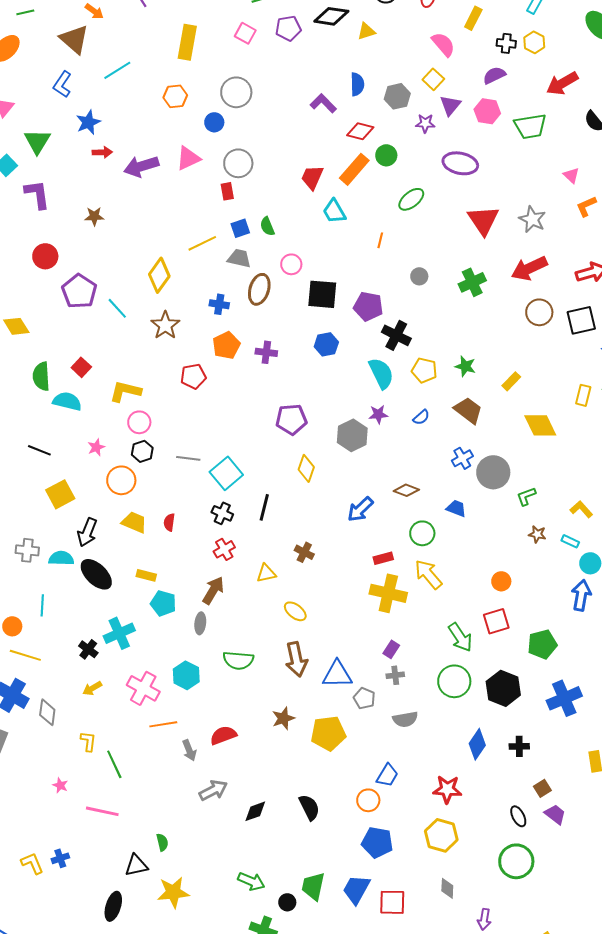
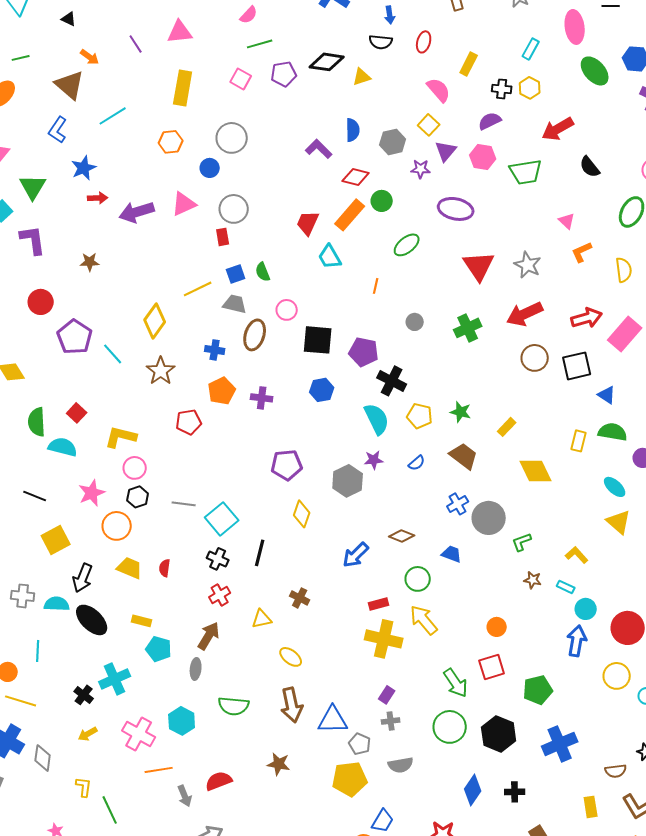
pink star: (96, 447) -> (92, 493), size x1.5
brown star: (283, 718) -> (279, 764), turned 30
yellow pentagon: (328, 733) -> (350, 779), moved

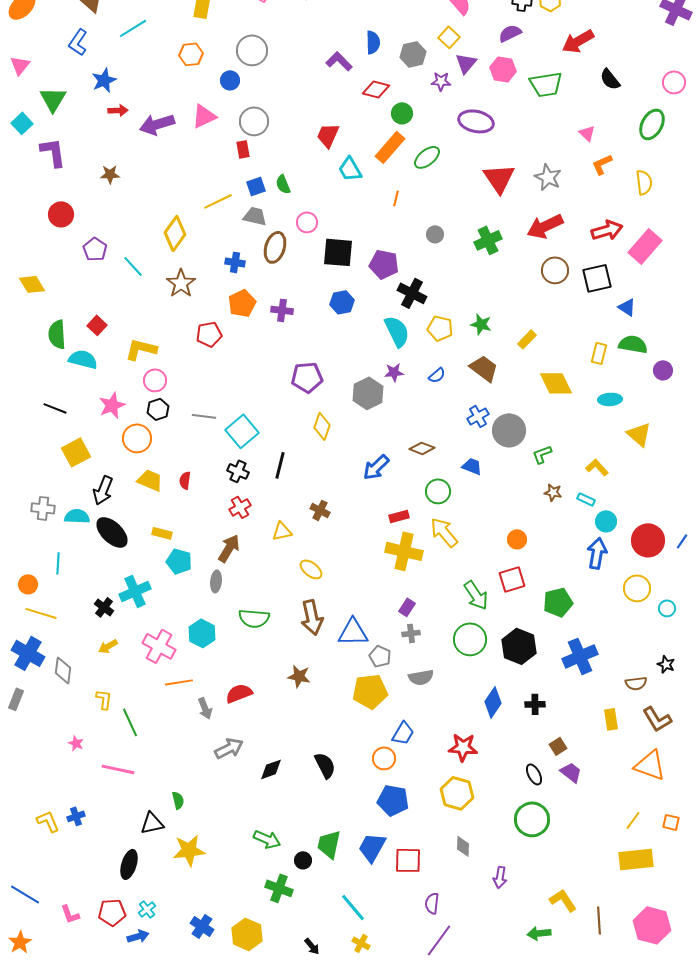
orange rectangle: (350, 215) -> (390, 147), moved
purple pentagon: (75, 337) -> (95, 249), size x0.7
cyan ellipse: (615, 487) -> (610, 399), moved, turned -45

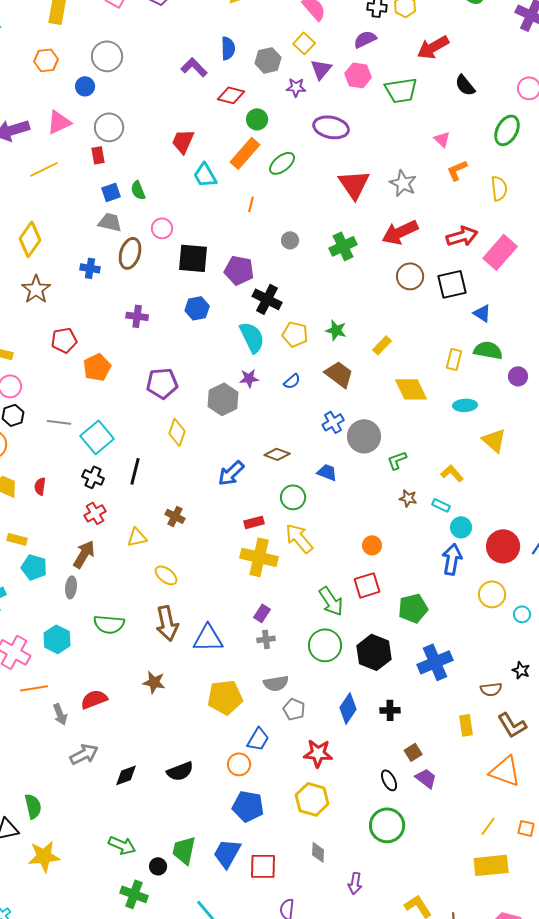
yellow line: (218, 201) -> (44, 169), moved
orange pentagon: (242, 303) -> (97, 367), moved
gray pentagon: (380, 656) -> (294, 709), moved
black semicircle: (325, 765) -> (180, 771), turned 96
green semicircle: (178, 800) -> (33, 806), size x1.4

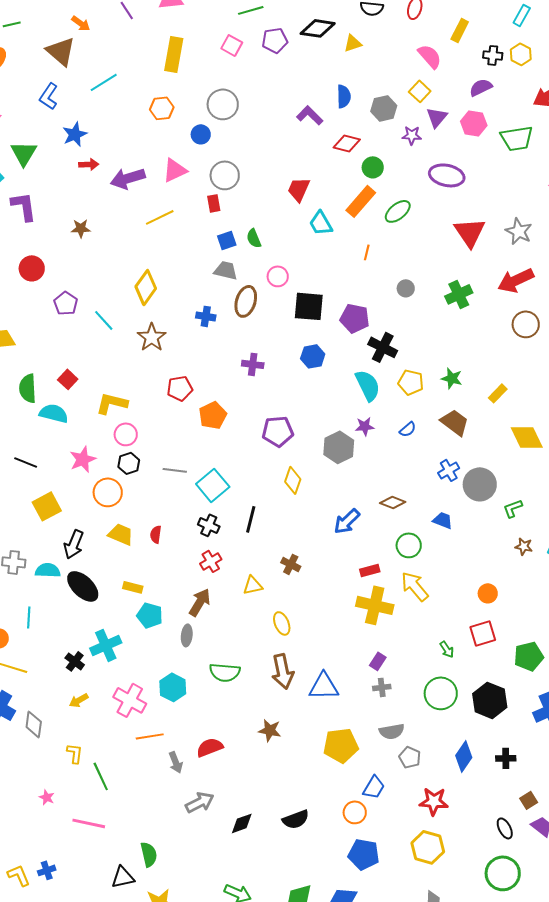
yellow ellipse: (166, 575) -> (282, 623), turned 30
green arrow: (331, 601) -> (447, 649), size x0.6

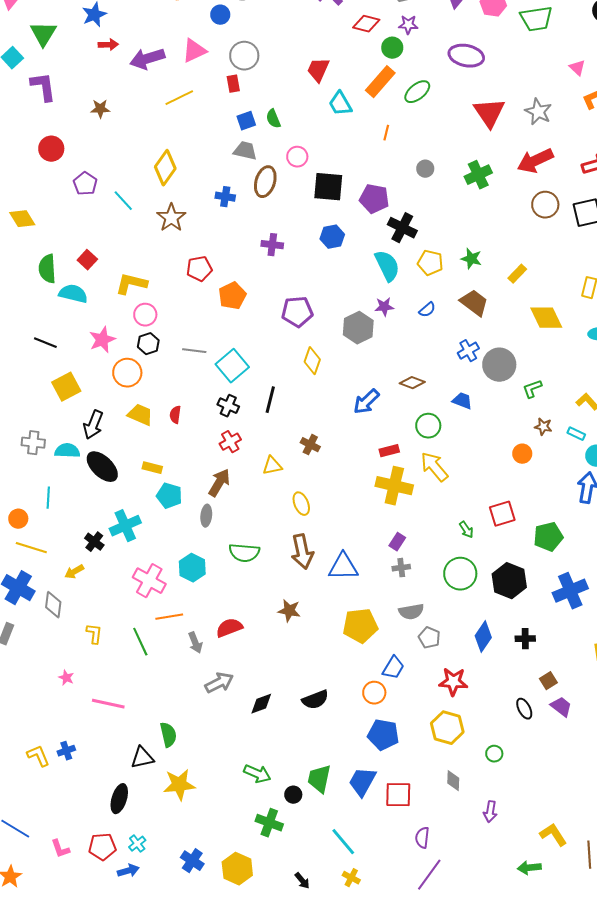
purple star: (412, 135) -> (408, 25), moved
orange circle: (488, 593) -> (522, 454), moved
yellow arrow: (79, 700) -> (74, 572), moved
green line: (101, 776) -> (140, 642), moved
green circle: (503, 873) -> (494, 754), moved, size x0.5

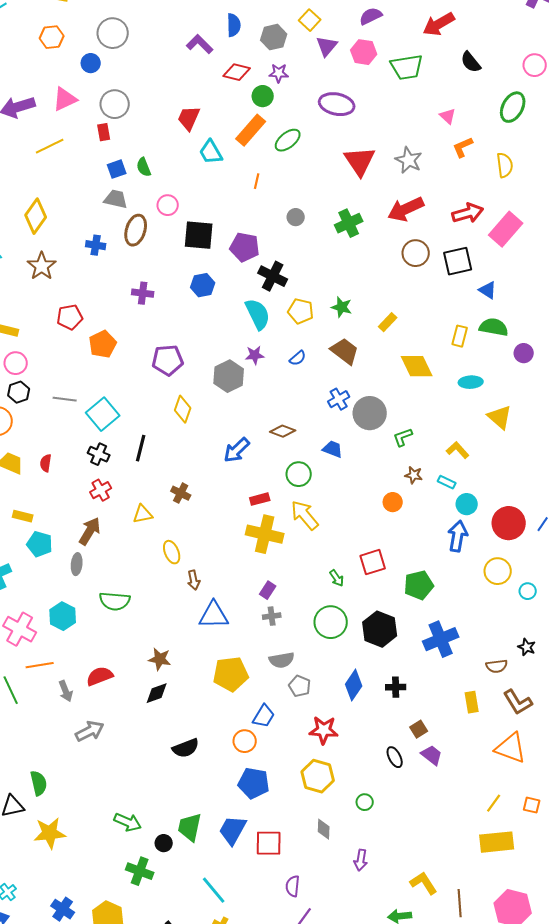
brown arrow: (302, 552) -> (194, 580), moved, size x0.6
black diamond: (261, 704) -> (157, 693), moved

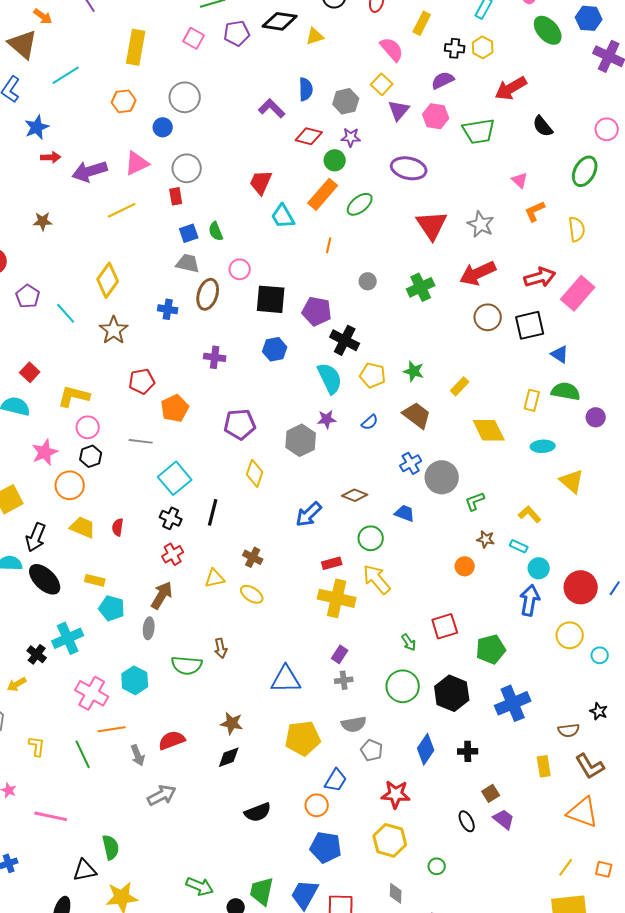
gray line: (65, 399) -> (141, 441), moved
yellow ellipse: (172, 552) -> (252, 594), moved, turned -35
brown arrow: (194, 580) -> (221, 648), moved

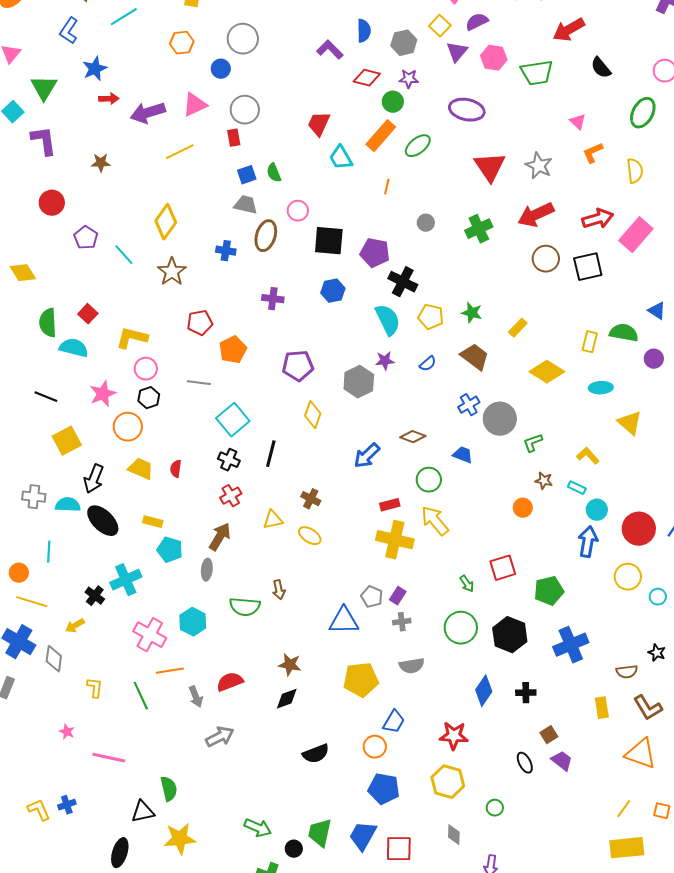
purple semicircle: (443, 80) -> (477, 22), moved
blue triangle: (560, 354) -> (657, 311), moved
yellow diamond: (489, 430) -> (547, 372), turned -32
gray pentagon: (372, 750) -> (372, 597), moved

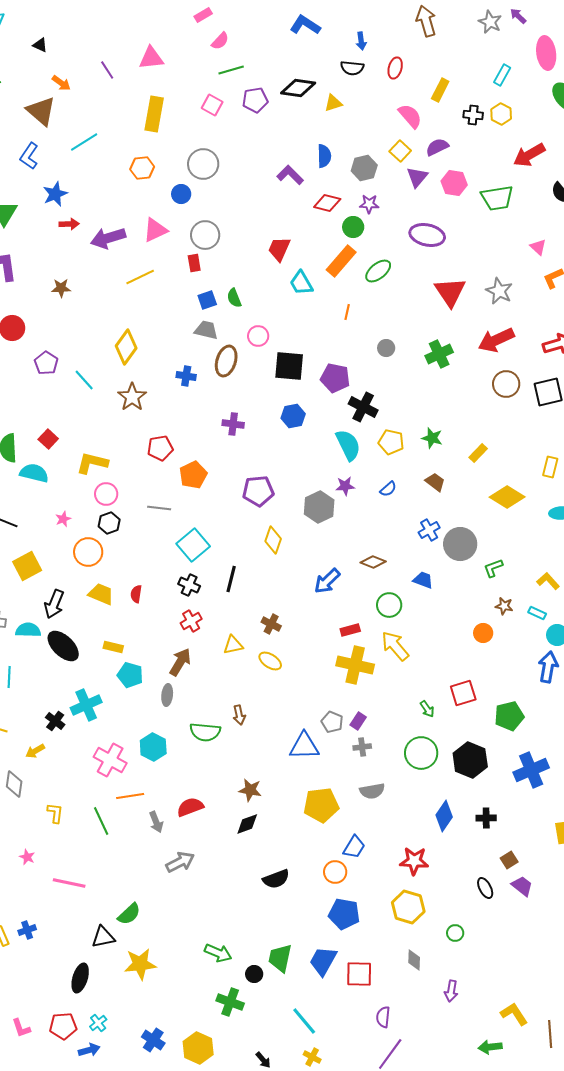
brown trapezoid: (475, 357) -> (435, 482), size x0.7
pink star: (103, 394) -> (63, 519), size x0.6
green semicircle: (169, 789) -> (129, 914), turned 60

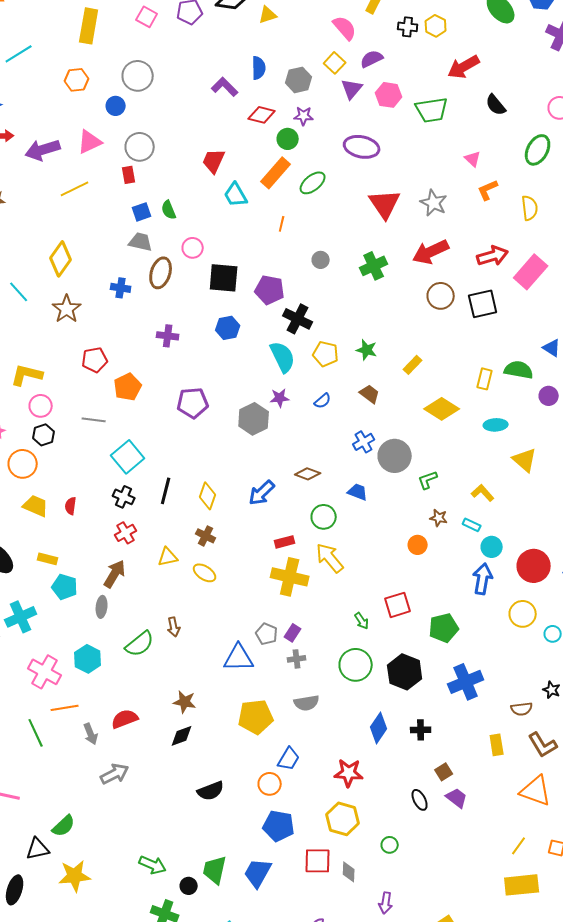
yellow diamond: (273, 540) -> (208, 496), moved
green semicircle: (205, 732) -> (140, 644), turned -44
red square: (359, 974) -> (318, 861), moved

